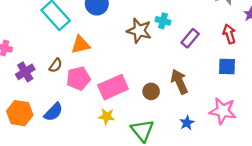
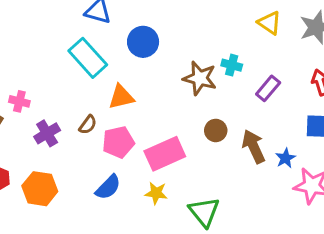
brown circle: (151, 91) -> (216, 130), moved
blue semicircle: (53, 112) -> (108, 187), moved
blue star: (187, 123) -> (286, 158), moved

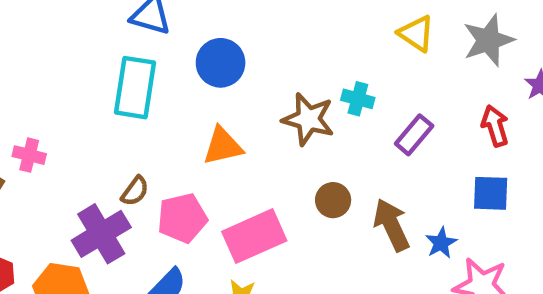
cyan rectangle: (88, 58) -> (135, 88), turned 51
orange triangle: (121, 97) -> (223, 146), moved
purple cross: (47, 133) -> (101, 234), moved, size x1.4

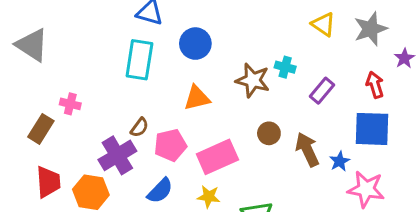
blue square: (491, 193) -> (372, 129), size x1.5

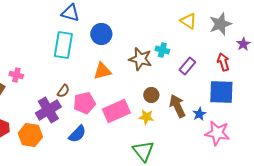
yellow star: (209, 197) -> (146, 117), moved

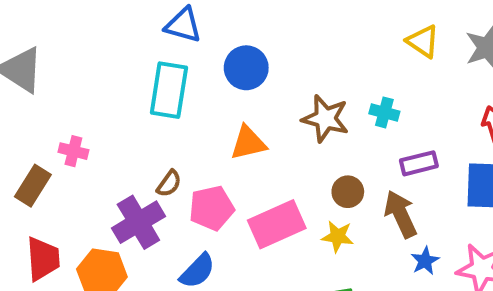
cyan cross: (162, 50) -> (384, 112), moved
purple rectangle: (187, 66) -> (419, 163), moved, turned 36
blue star: (199, 114) -> (425, 261), moved

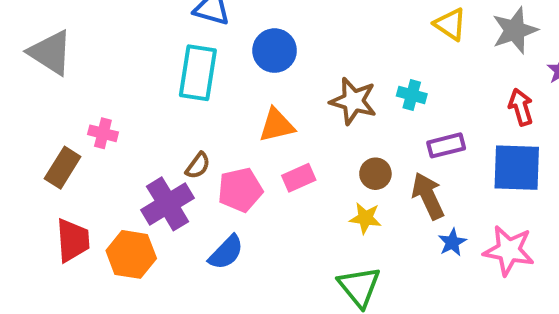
pink rectangle: (277, 224) -> (299, 178), moved, size x0.6

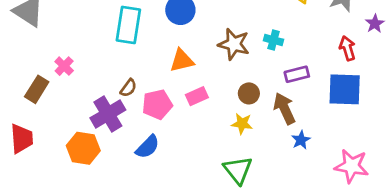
pink cross: (103, 133) -> (64, 66), turned 30
red trapezoid: (73, 240) -> (22, 139), moved
pink star: (509, 250) -> (352, 166), moved

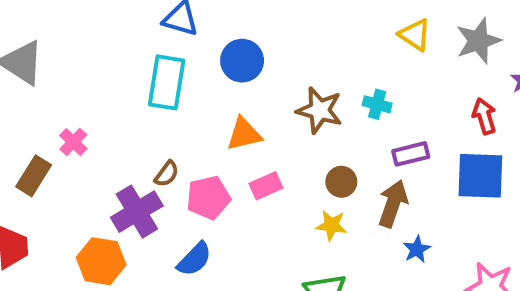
brown arrow: (284, 108) -> (393, 204), turned 44

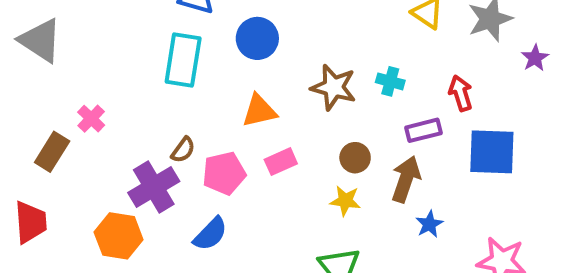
red arrow: (484, 116) -> (461, 93), moved

